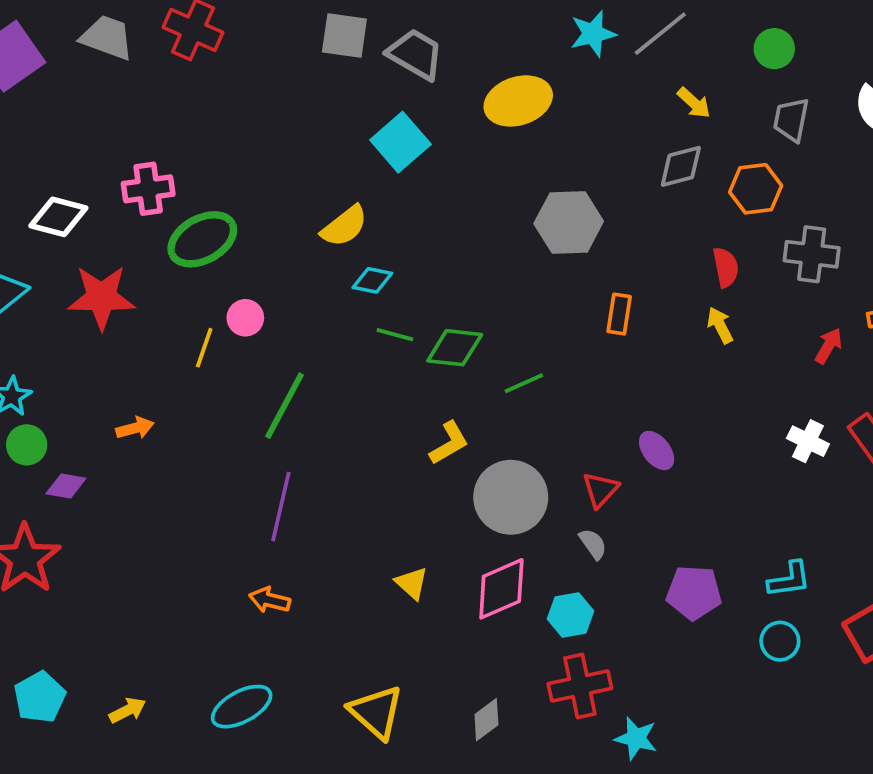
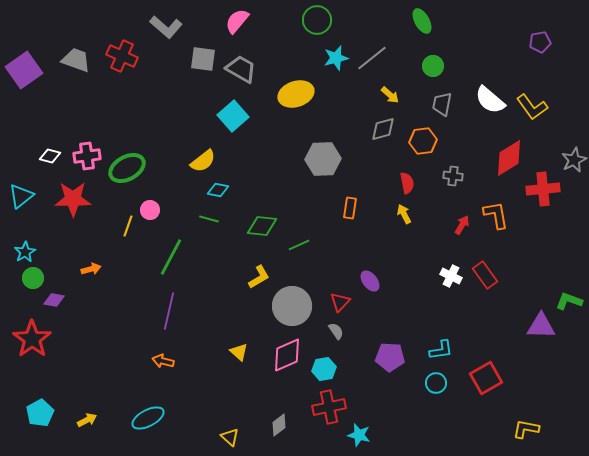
pink cross: (148, 189) -> (87, 156), moved
white diamond: (58, 217) -> (50, 156), size x0.7
gray cross: (812, 254) -> (453, 176), size x0.7
green line: (395, 335) -> (209, 219), moved
yellow triangle: (376, 712) -> (230, 437), moved, size x0.6

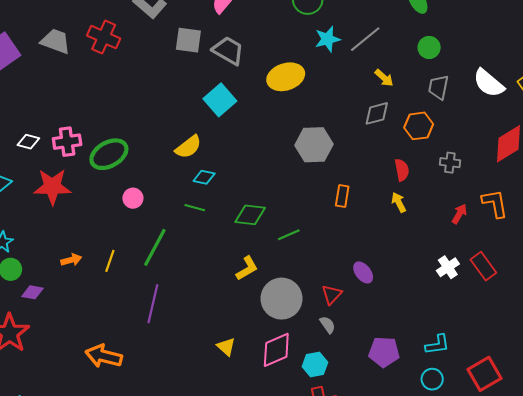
yellow line: (128, 226) -> (110, 261), moved
white cross: (451, 276) -> (448, 267), turned 30
orange arrow: (163, 361) -> (104, 356), moved, size x1.6

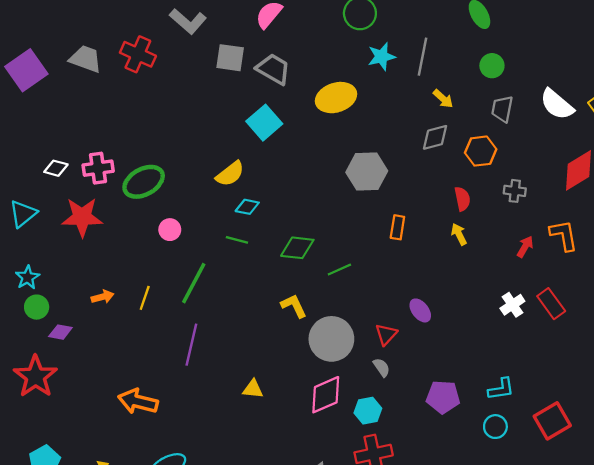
gray line: (365, 39) -> (423, 57), turned -40
yellow L-shape: (247, 268) -> (294, 306), turned -85
yellow triangle: (226, 347) -> (253, 389), moved, turned -36

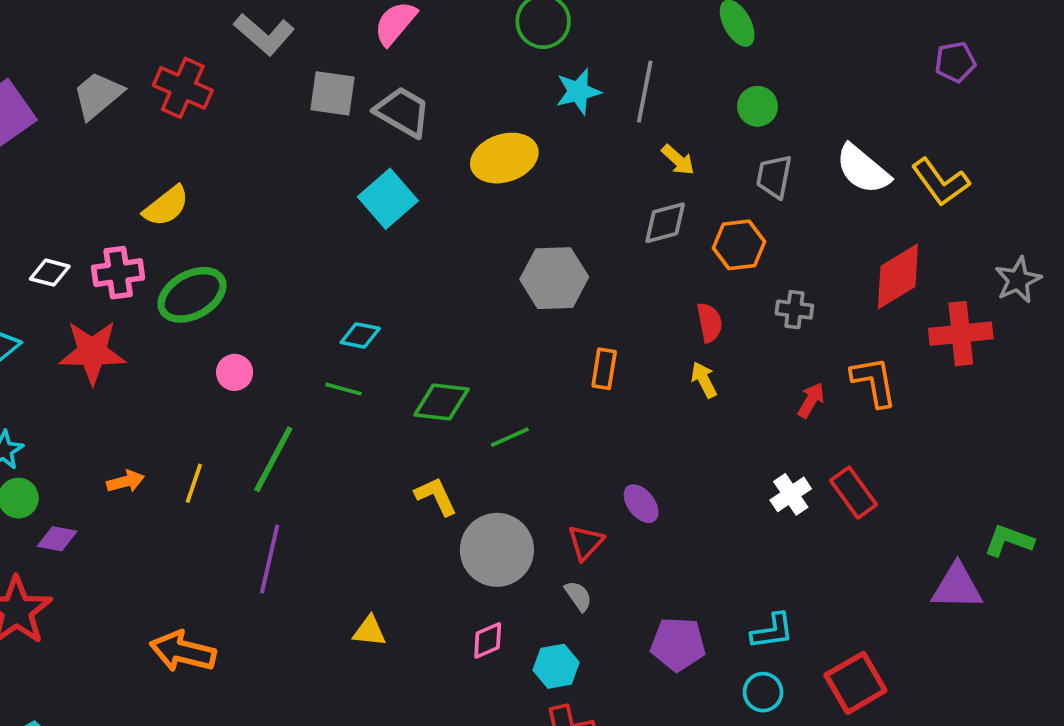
gray trapezoid: (86, 59) -> (98, 95), turned -60
yellow semicircle: (230, 174) -> (166, 206), moved
pink diamond: (326, 395) -> (488, 640), size x0.6

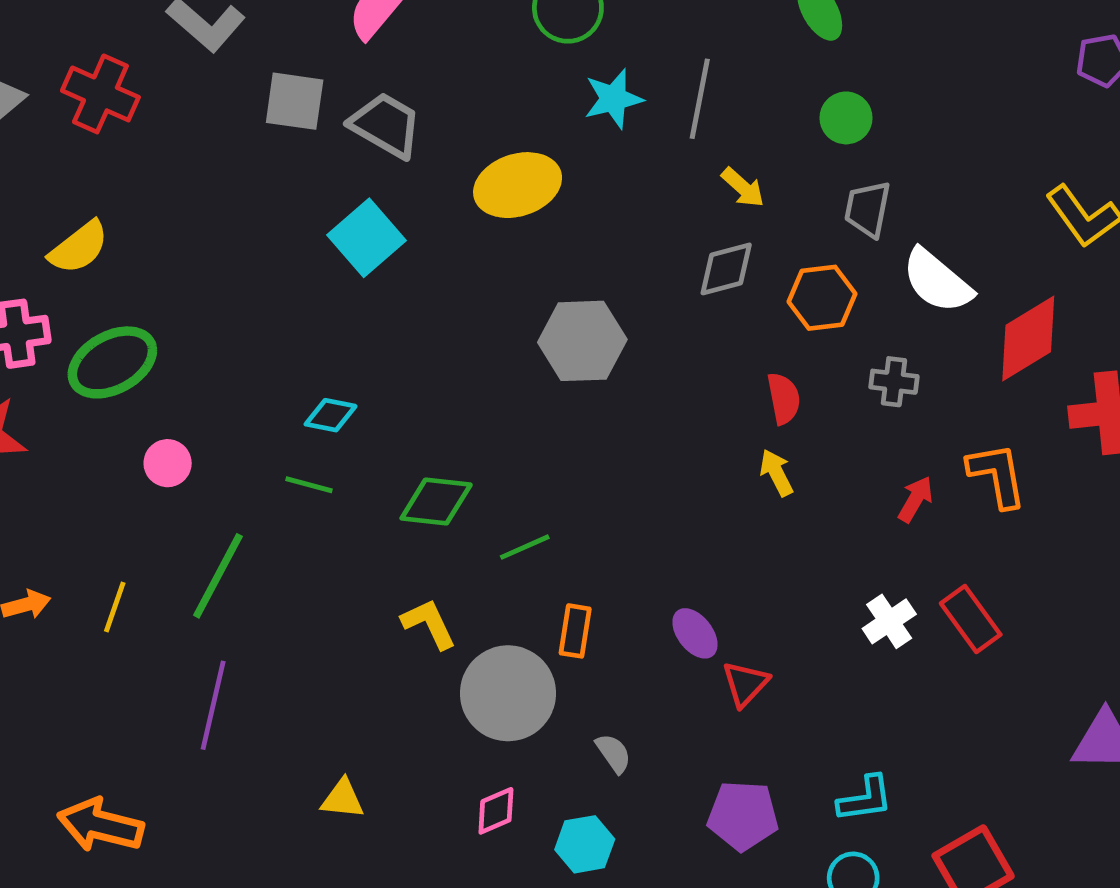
white semicircle: (863, 169) -> (937, 281), moved
orange rectangle: (604, 369) -> (575, 631), moved
red triangle: (586, 542) -> (745, 684), moved

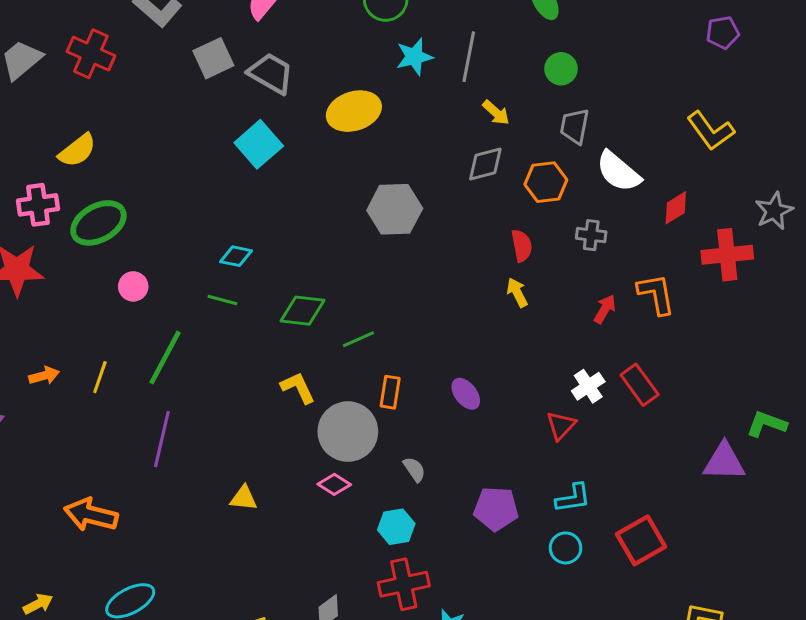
gray square: (295, 101) -> (213, 58), turned -33
red diamond: (1028, 338) -> (676, 208), size x0.6
red triangle: (745, 684) -> (561, 425), moved
pink diamond: (496, 811) -> (334, 484), moved, turned 56

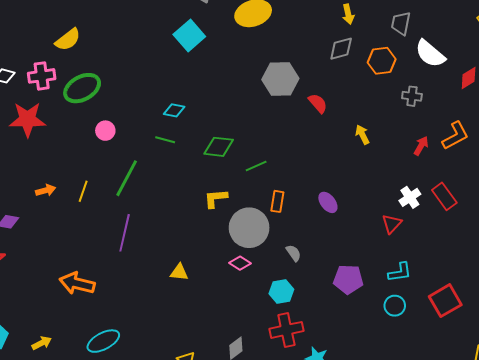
yellow arrow: (496, 113) -> (348, 14), turned 36
red semicircle: (522, 246) -> (318, 103), moved, turned -30
orange L-shape: (656, 294) -> (455, 136), turned 72
yellow L-shape: (298, 388) -> (216, 198), turned -70

